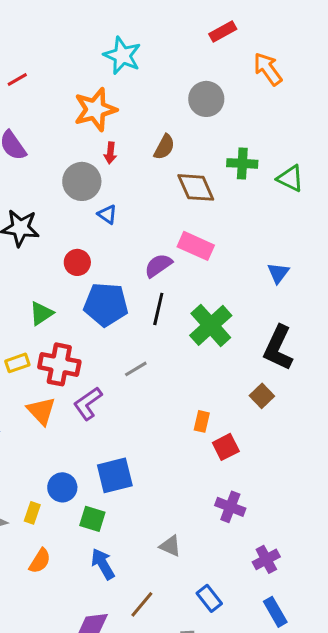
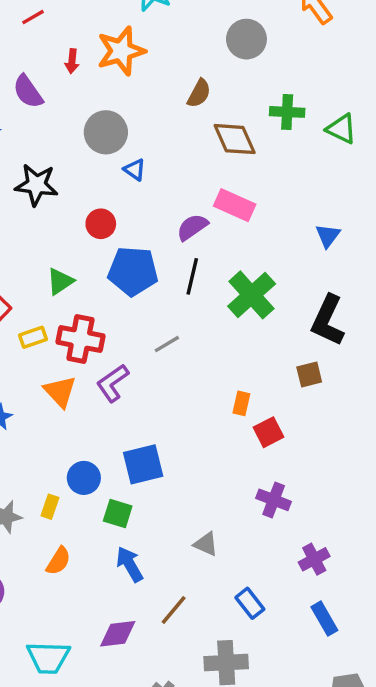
red arrow: (110, 153) -> (72, 61), moved
brown square: (262, 396) -> (309, 375), turned 30

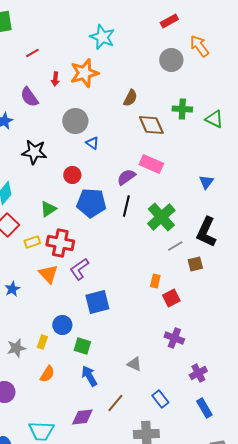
gray circle: (246, 39) -> (171, 60), moved
gray line: (167, 344) -> (175, 246), moved
blue square: (143, 464) -> (97, 302), moved

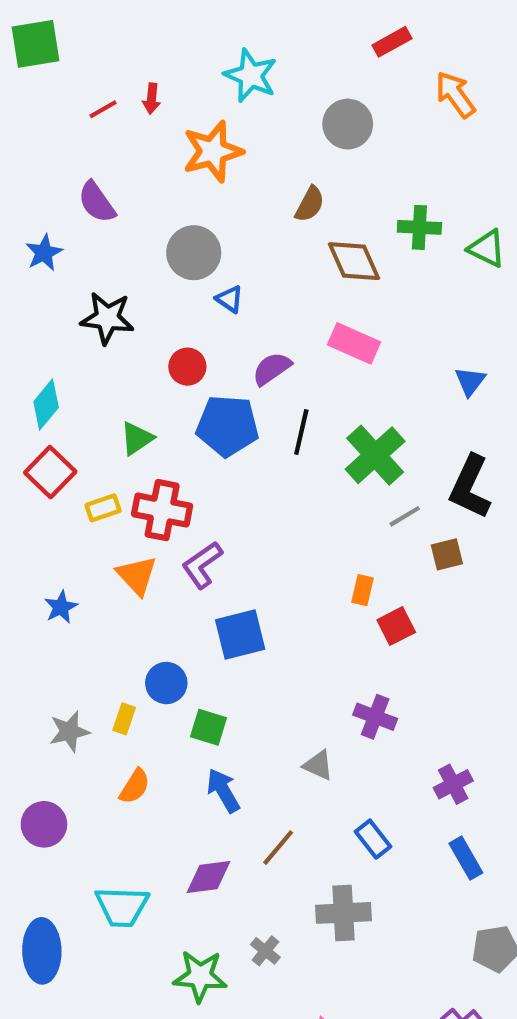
gray circle: (171, 60) -> (348, 124), moved
red arrow: (55, 79) -> (152, 99), moved
purple semicircle: (126, 177) -> (272, 369), moved
purple cross: (174, 338) -> (375, 717), moved

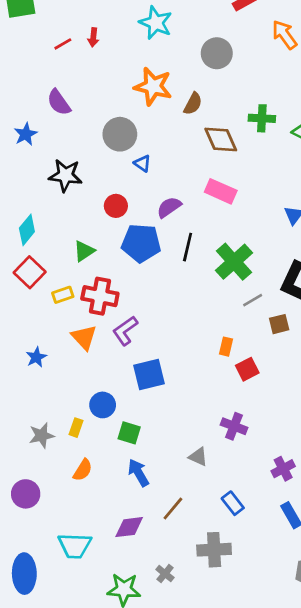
orange star: (213, 151) -> (153, 86), moved, turned 30

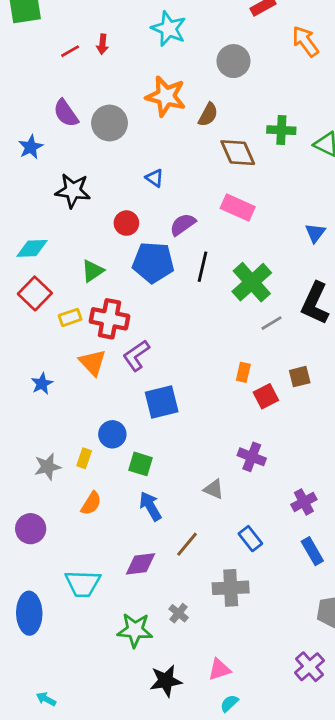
gray circle: (120, 134) -> (110, 123), moved
cyan diamond: (27, 230) -> (32, 248), turned 48
brown square: (279, 324) -> (300, 377), moved

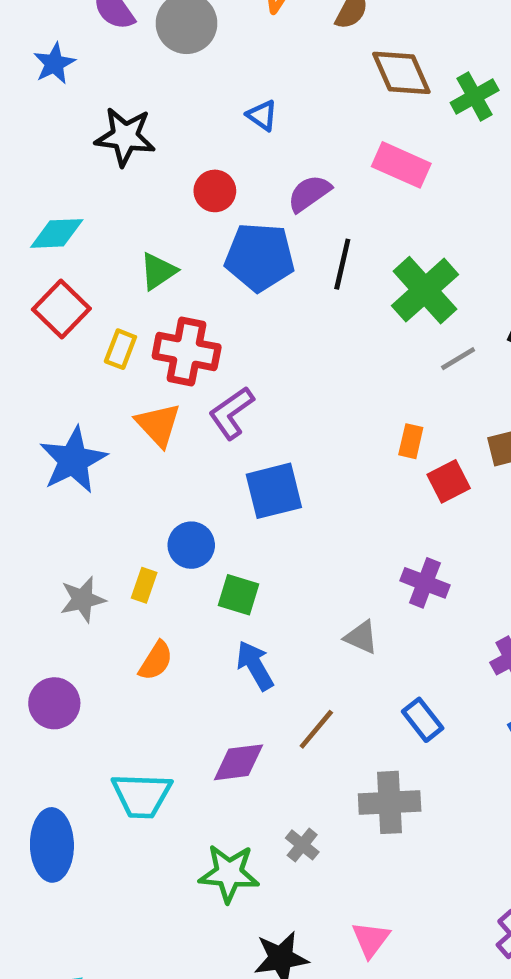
green cross: (281, 130) -> (475, 97), moved, turned -32
yellow rectangle: (70, 317) -> (120, 349), turned -50
blue star: (42, 384) -> (73, 460), size x1.8
pink triangle: (219, 670) -> (371, 939), turned -35

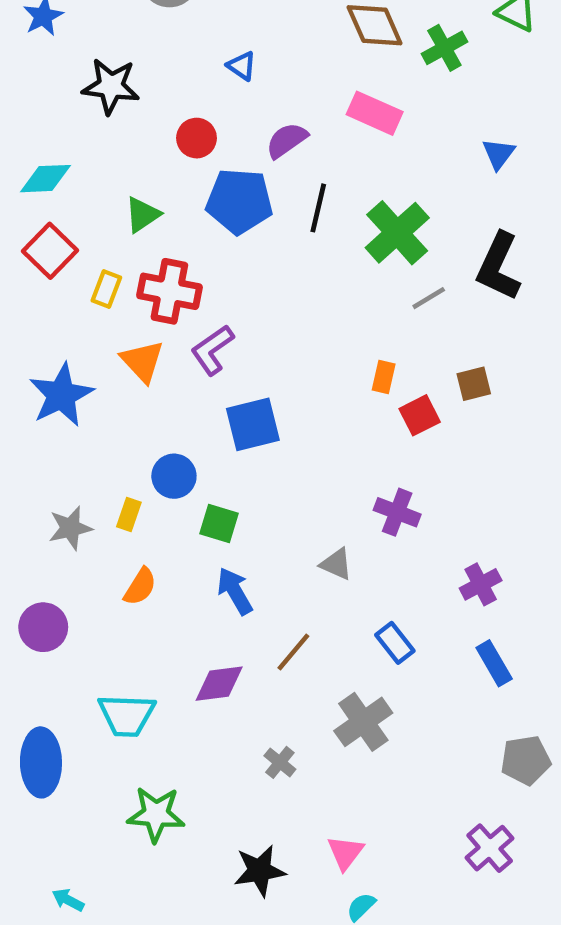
gray cross: (390, 802) -> (363, 722), turned -32
green star: (229, 873) -> (156, 814), moved

